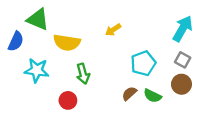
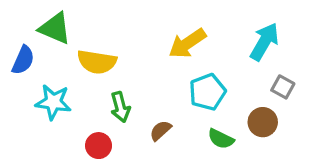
yellow arrow: (113, 30) -> (187, 43), moved, size x1.6
gray square: (183, 60) -> (283, 87), moved
brown semicircle: (129, 93) -> (161, 130), moved

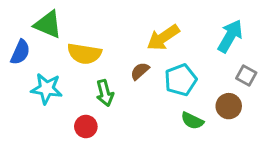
brown semicircle: (161, 130) -> (140, 71), moved

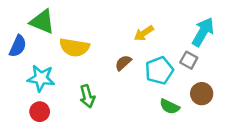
yellow arrow: (163, 38) -> (144, 33), size x0.7
gray square: (246, 75) -> (189, 60), moved
green arrow: (105, 93) -> (87, 96), moved
red circle: (86, 127) -> (40, 112), moved

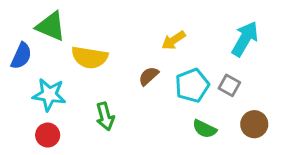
gray square: (189, 60) -> (229, 85), moved
brown circle: (202, 94) -> (254, 124), moved

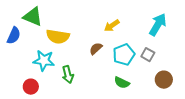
cyan star: (49, 95) -> (44, 61), moved
green semicircle: (205, 129) -> (122, 83), moved

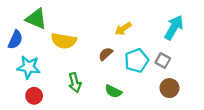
cyan star: (44, 61) -> (29, 67), moved
brown circle: (164, 80) -> (169, 88), moved
green semicircle: (122, 83) -> (113, 91), moved

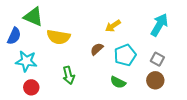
gray square: (163, 61) -> (157, 59), moved
green semicircle: (113, 91) -> (118, 82), moved

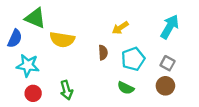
brown semicircle: (97, 49) -> (103, 52), turned 128
green arrow: (69, 75) -> (66, 90), moved

